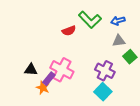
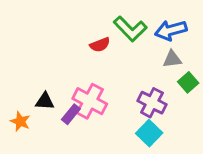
blue arrow: (118, 21) -> (171, 30), size x1.5
orange star: (43, 88) -> (20, 121), moved

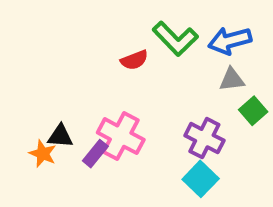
orange star: (20, 121) -> (43, 154), moved

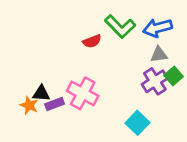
purple cross: (204, 138) -> (155, 81), moved, turned 30
purple rectangle: (95, 154) -> (55, 104), moved, turned 30

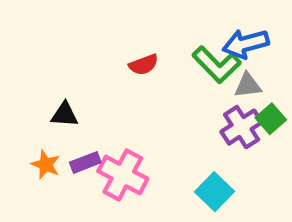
green L-shape: (120, 26) -> (217, 65), moved
black triangle: (41, 93) -> (65, 115), moved
pink cross: (83, 93) -> (123, 175), moved

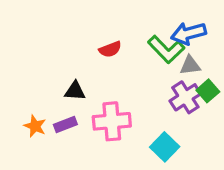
black triangle: (65, 115) -> (75, 91), moved
pink cross: (123, 175) -> (112, 121), moved, turned -33

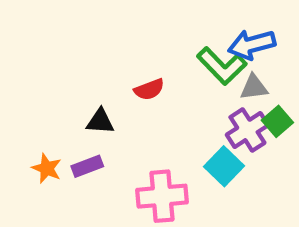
red semicircle: (110, 49) -> (149, 89), moved
pink cross: (112, 121) -> (162, 196), moved
cyan square: (165, 147) -> (224, 166), moved

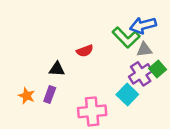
purple rectangle: (87, 166) -> (50, 94), turned -49

